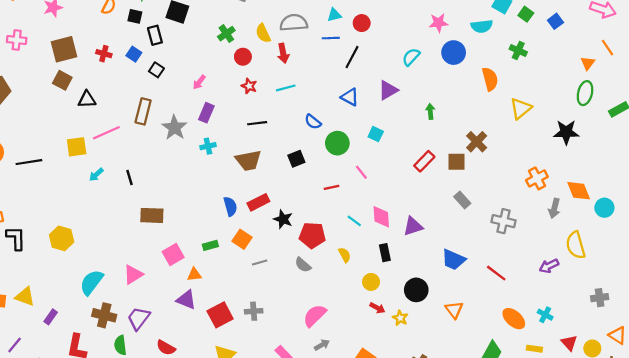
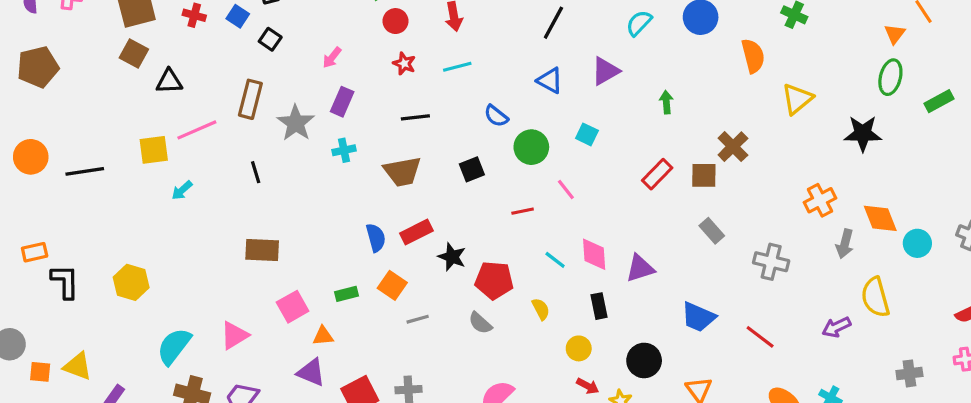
black line: (129, 178) -> (256, 172), moved

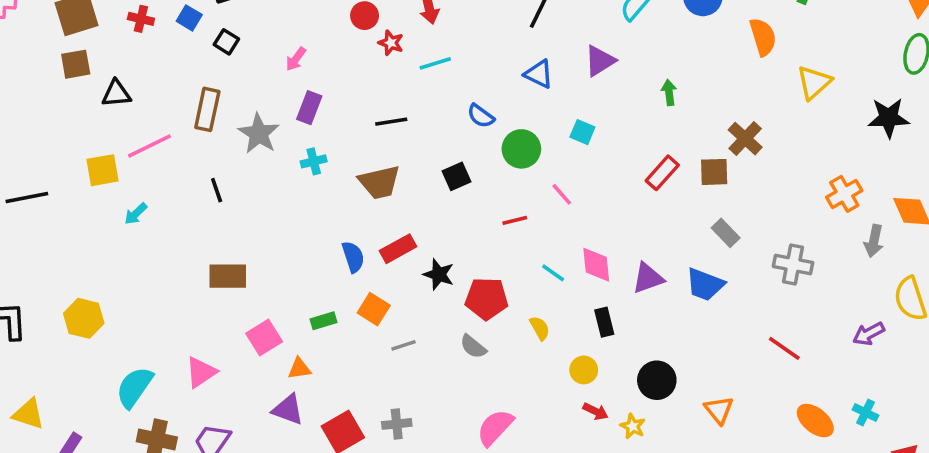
brown square: (134, 53) -> (76, 64), turned -36
red star: (404, 64) -> (391, 43), moved
blue trapezoid: (698, 317) -> (705, 284), moved

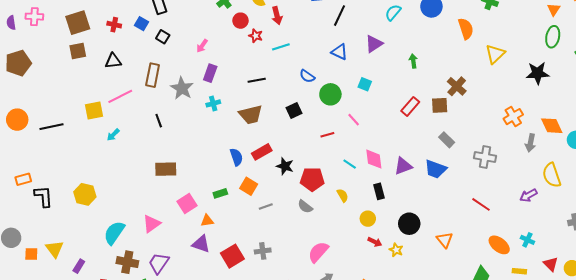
black triangle: (116, 94) -> (113, 61), moved
yellow triangle: (28, 414) -> (55, 249), turned 36

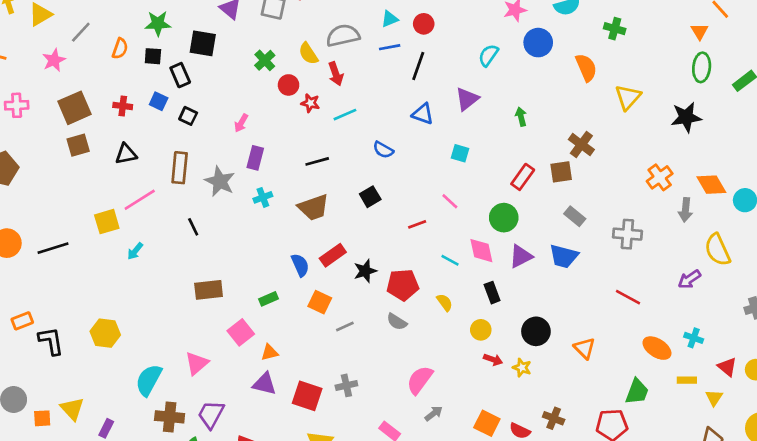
green circle: (330, 94) -> (504, 218), moved
black star: (285, 166) -> (365, 271), turned -30
green rectangle: (220, 193) -> (268, 299), moved
red square: (232, 256) -> (307, 396), turned -35

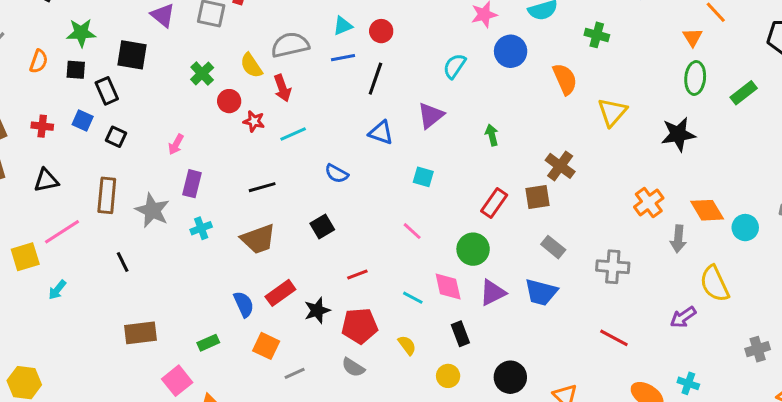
red line: (417, 224) -> (357, 274), moved

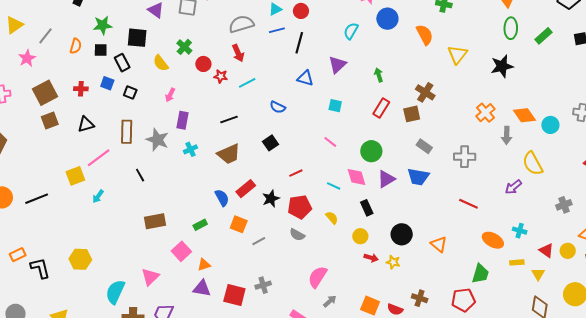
yellow semicircle: (251, 65) -> (161, 63), moved
red rectangle: (494, 203) -> (381, 108), moved

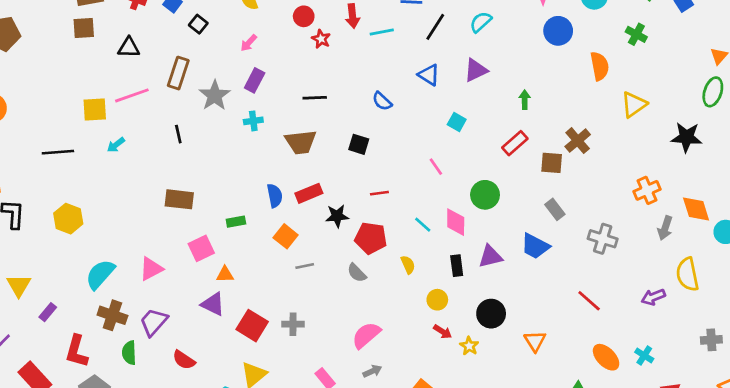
cyan semicircle: (351, 31) -> (481, 22), moved
cyan line: (247, 83) -> (382, 32), moved
black square: (271, 143) -> (359, 144), turned 35
purple triangle: (386, 179) -> (490, 257), moved
black line: (37, 199) -> (58, 152), moved

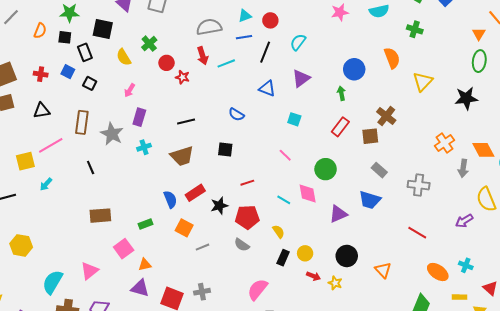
blue circle: (558, 31) -> (354, 69), moved
black rectangle: (457, 266) -> (283, 258), moved, turned 42

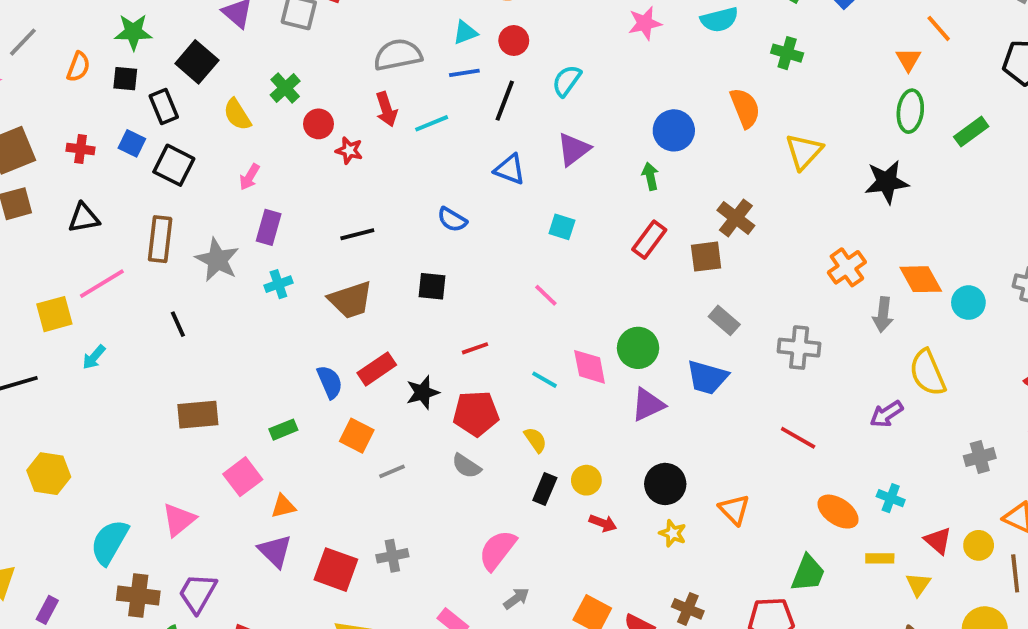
black square: (103, 29) -> (197, 62), turned 30
black square: (90, 83) -> (174, 165), size x1.5
green circle: (326, 169) -> (638, 348), moved
yellow star: (335, 283) -> (673, 533), moved
purple triangle: (140, 288) -> (275, 551), turned 30

